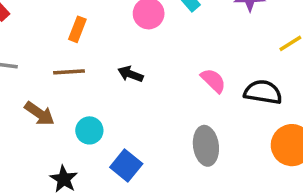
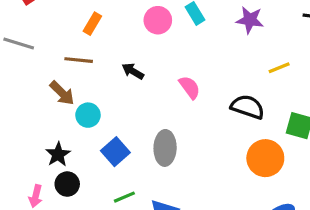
pink semicircle: (213, 81) -> (190, 87), moved
brown arrow: (39, 114) -> (62, 93), moved
gray ellipse: (206, 146) -> (165, 148), moved

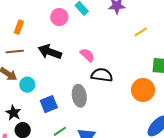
black arrow: (133, 71) -> (50, 52), size x1.6
black semicircle: (248, 107) -> (102, 75), moved
blue square: (115, 152) -> (49, 104), turned 30

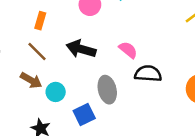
brown line: (15, 51) -> (37, 52), turned 54
gray ellipse: (79, 96) -> (107, 90), moved

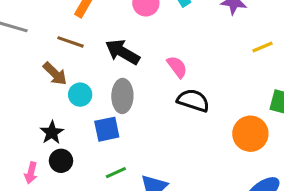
brown line: (37, 52) -> (70, 42), turned -40
gray ellipse: (107, 90) -> (122, 96), moved

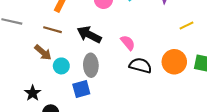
black star: (52, 133) -> (33, 93), moved
orange circle: (250, 134) -> (174, 62), moved

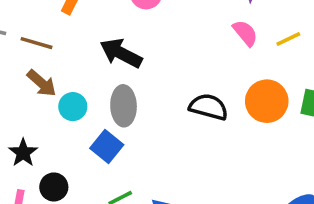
brown line: (52, 30) -> (37, 43), moved
pink semicircle: (128, 43) -> (245, 33), moved
blue square: (81, 89) -> (107, 147), turned -36

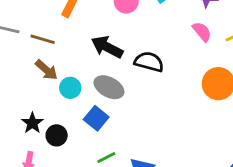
gray ellipse: (124, 106) -> (109, 87), turned -60
black semicircle: (209, 107) -> (149, 62), moved
black circle: (54, 187) -> (57, 135), moved

